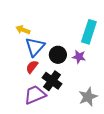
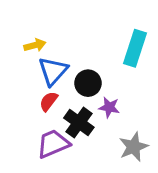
yellow arrow: (23, 30) -> (35, 45), turned 144
purple star: (79, 57) -> (109, 107), moved

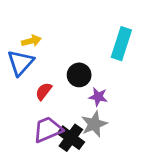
blue triangle: (53, 71) -> (20, 63), moved
black cross: (79, 123) -> (71, 138), moved
gray star: (134, 147) -> (94, 124), moved

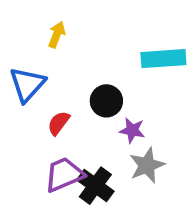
yellow arrow: (31, 41) -> (57, 35), moved, turned -54
cyan rectangle: (121, 44) -> (163, 59), turned 68
gray star: (94, 124) -> (147, 165), moved

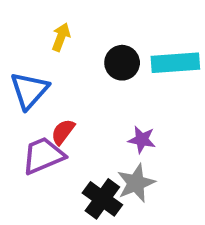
black circle: (106, 101) -> (122, 63), moved
gray star: (147, 165) -> (136, 183), moved
purple trapezoid: (64, 175) -> (43, 155), moved

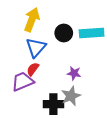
yellow arrow: (61, 37) -> (32, 20), size x1.6
blue triangle: (29, 90) -> (36, 47), moved
black cross: (102, 199) -> (53, 104), turned -36

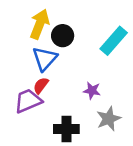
black circle: (64, 33) -> (63, 36), moved
cyan rectangle: (92, 33) -> (114, 41), turned -45
gray star: (71, 96) -> (109, 119), moved

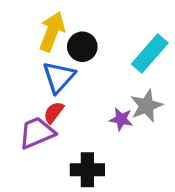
gray star: (109, 119) -> (146, 106), moved

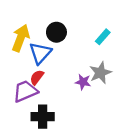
yellow arrow: (52, 32) -> (21, 38), moved
cyan rectangle: (150, 53) -> (103, 37), size x0.6
black cross: (87, 170) -> (43, 117), moved

